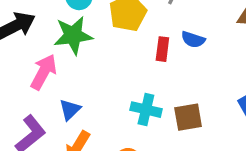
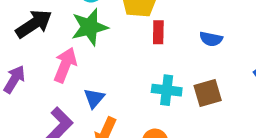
blue semicircle: (193, 40) -> (211, 39), moved
red rectangle: (162, 49) -> (158, 32), moved

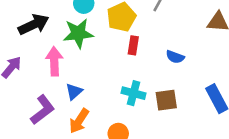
pink arrow: (65, 65) -> (54, 61), turned -32

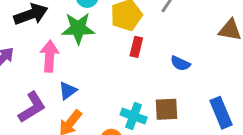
cyan cross: (133, 93) -> (134, 116), moved

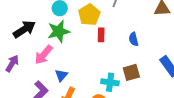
pink arrow: (49, 56) -> (44, 55), turned -130
blue semicircle: (180, 63) -> (134, 39), turned 64

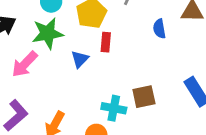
blue semicircle: (134, 39) -> (159, 29), moved
blue triangle: (61, 75) -> (80, 59), moved

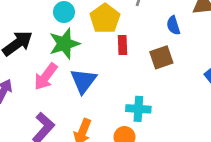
blue triangle: (80, 59) -> (83, 81), moved, size x1.5
brown square: (144, 97) -> (161, 57), moved

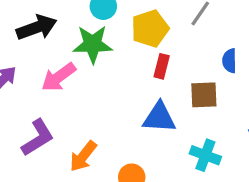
blue triangle: (83, 81) -> (159, 118), moved, turned 40
cyan cross: (138, 109) -> (205, 155), moved

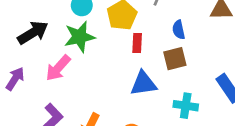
blue semicircle: (229, 61) -> (179, 30), moved

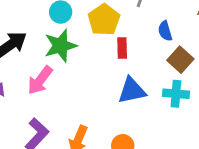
brown square: (175, 59) -> (180, 60), moved, turned -30
cyan cross: (186, 106) -> (176, 94), moved

